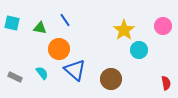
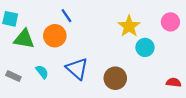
green triangle: (40, 28) -> (24, 39), moved, size x1.5
orange circle: (59, 49) -> (55, 36), moved
red semicircle: (166, 83) -> (174, 82), turned -72

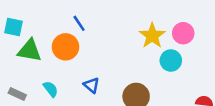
pink circle: (170, 22) -> (183, 33), moved
blue triangle: (77, 69) -> (92, 85), size x0.6

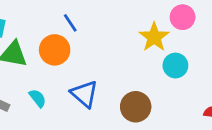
pink circle: (183, 33) -> (183, 17), moved
blue triangle: (92, 85) -> (84, 94), size x1.5

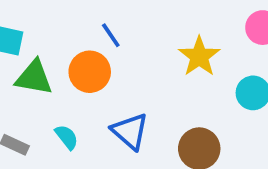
yellow star: (154, 37) -> (199, 56), moved

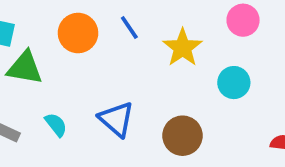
blue line: (111, 35) -> (129, 28), moved
orange circle: (90, 72) -> (78, 33), moved

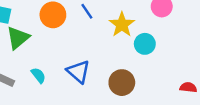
green triangle: (25, 68) -> (18, 38), turned -50
cyan circle: (234, 83) -> (145, 44), moved

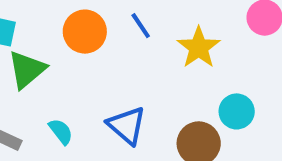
cyan circle: (145, 44) -> (237, 111), moved

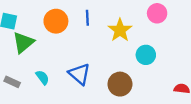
blue line: (141, 26) -> (87, 18), turned 32
cyan circle: (237, 111) -> (146, 55), moved

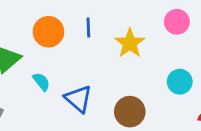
cyan circle: (146, 55) -> (180, 82), moved
cyan semicircle: (42, 77) -> (41, 82), moved

